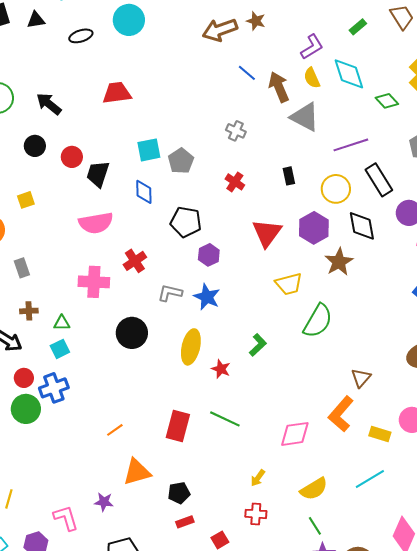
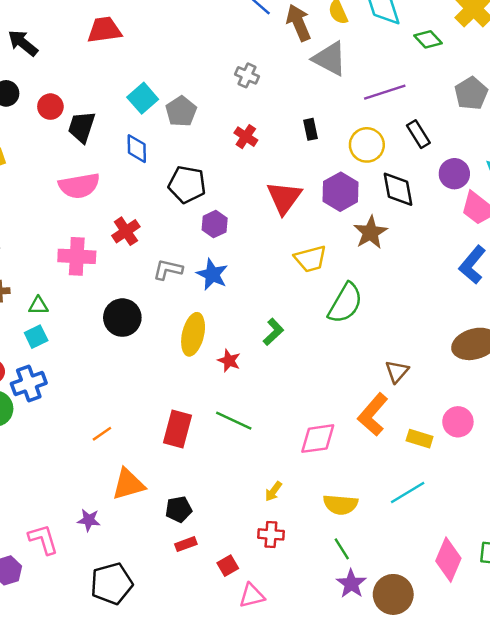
cyan square: (149, 150) -> (143, 98), turned -30
black rectangle: (379, 180) -> (418, 134), size x0.7
yellow semicircle: (314, 489) -> (340, 505), turned 36

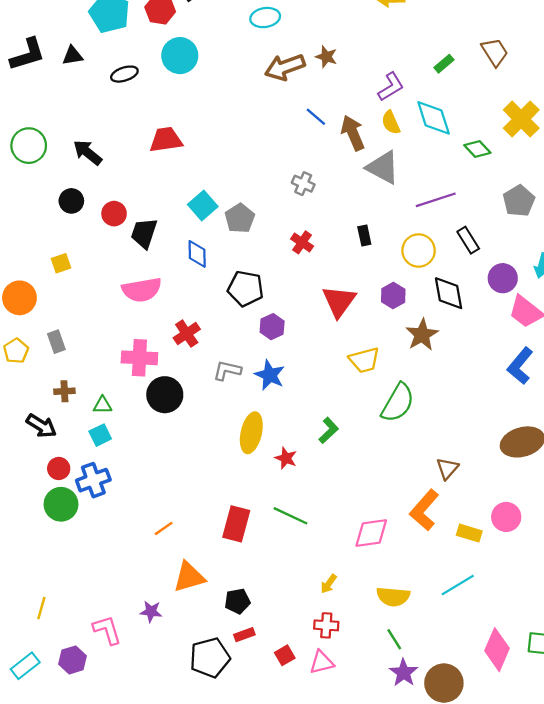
purple hexagon: (340, 192) -> (393, 295), size x0.7
black circle: (122, 318) -> (165, 395), moved
black pentagon: (112, 584) -> (210, 658), moved
pink triangle: (252, 596) -> (322, 662), moved

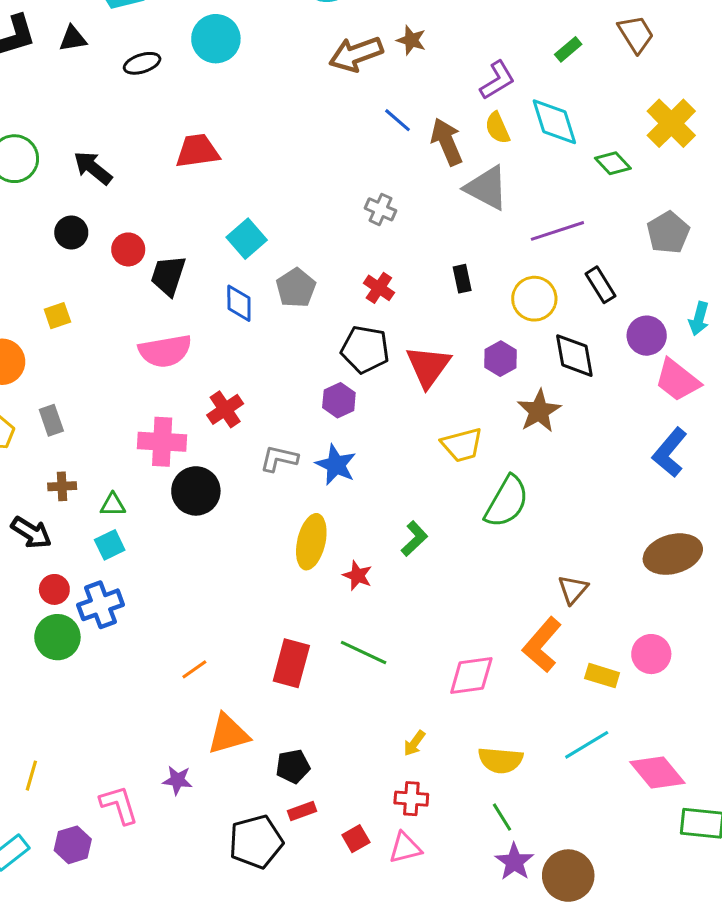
gray pentagon: (240, 218) -> (296, 288), moved
black pentagon: (246, 289) -> (365, 349), moved
pink diamond: (497, 650) -> (657, 772), moved, turned -63

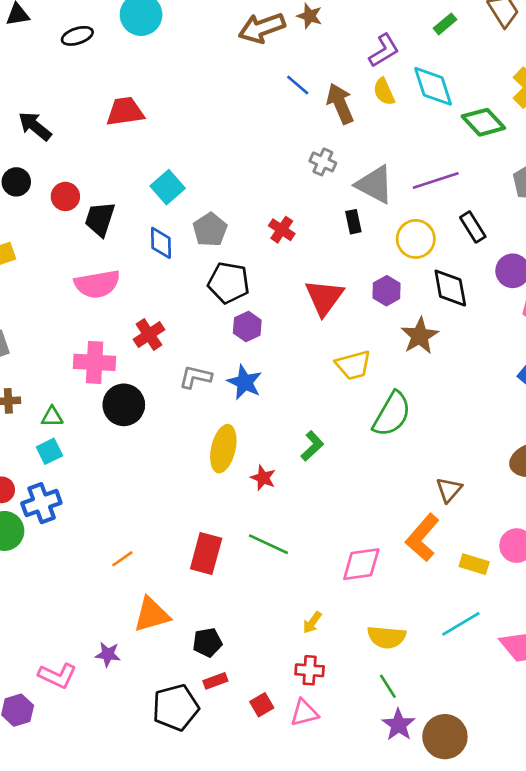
green diamond: (613, 163) -> (483, 122), size x1.4
gray triangle: (487, 188) -> (375, 185), moved
gray cross: (381, 209) -> (323, 162), moved
black pentagon: (365, 349) -> (229, 283), moved
pink L-shape: (119, 805) -> (57, 676), turned 132

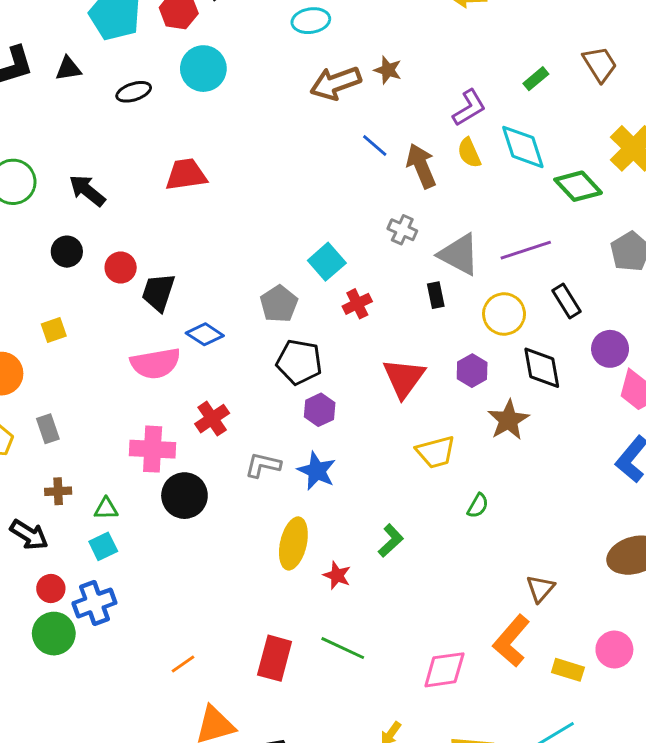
cyan square: (168, 187) -> (327, 262), moved
red cross: (282, 230) -> (357, 304), turned 30
blue diamond: (161, 243) -> (205, 334), moved, turned -56
green semicircle: (392, 414) -> (478, 506), size x0.5

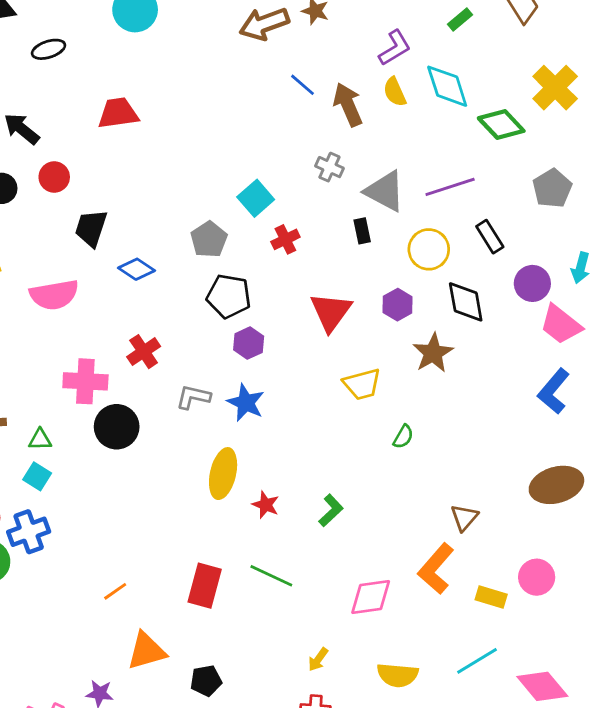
black ellipse: (134, 92) -> (49, 49), moved
red circle: (121, 268) -> (54, 177), moved
pink semicircle: (155, 363) -> (54, 295), moved
green L-shape: (391, 541) -> (331, 510), moved
cyan square: (103, 546) -> (37, 476), turned -32

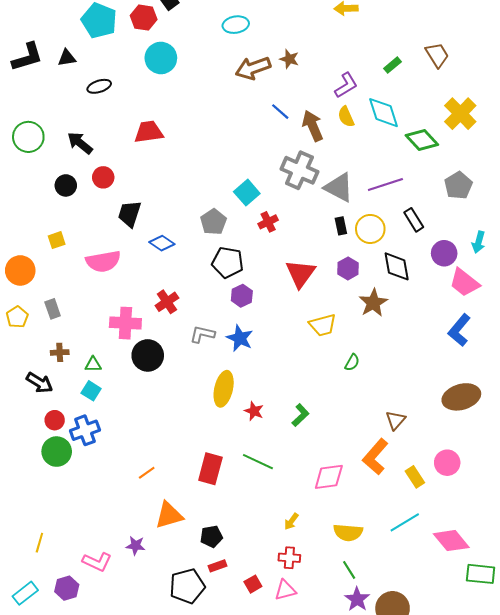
gray cross: (329, 167) -> (299, 170), size x1.8
black rectangle: (362, 231) -> (341, 226), moved
yellow rectangle: (491, 597) -> (415, 477), turned 40

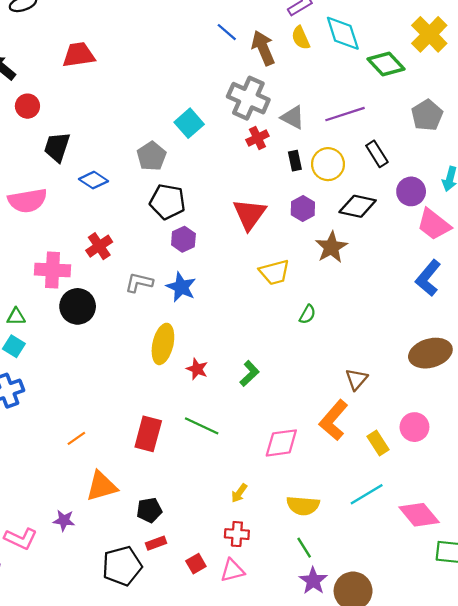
gray triangle: (339, 187) -> (293, 117), size x0.7
red cross: (268, 222) -> (257, 138), moved
black diamond: (397, 266) -> (358, 206), turned -68

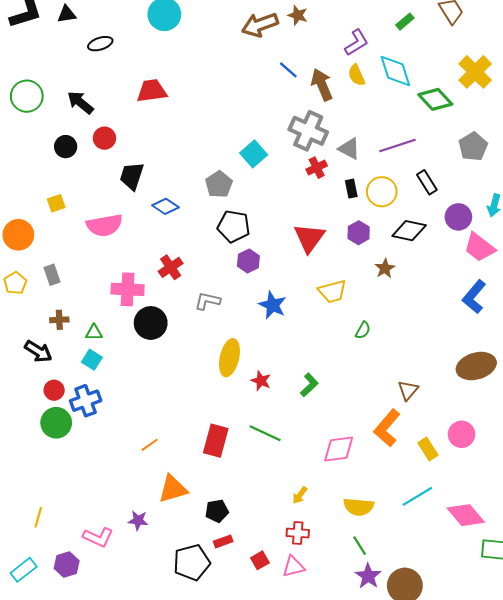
brown star: (331, 247) -> (385, 268), size x0.7
blue star: (181, 287) -> (273, 305), moved

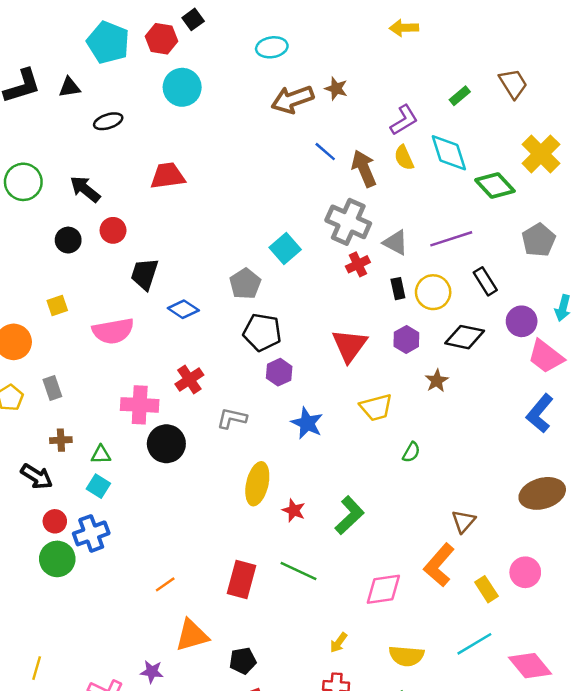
green L-shape: (309, 385) -> (349, 515), size x1.4

